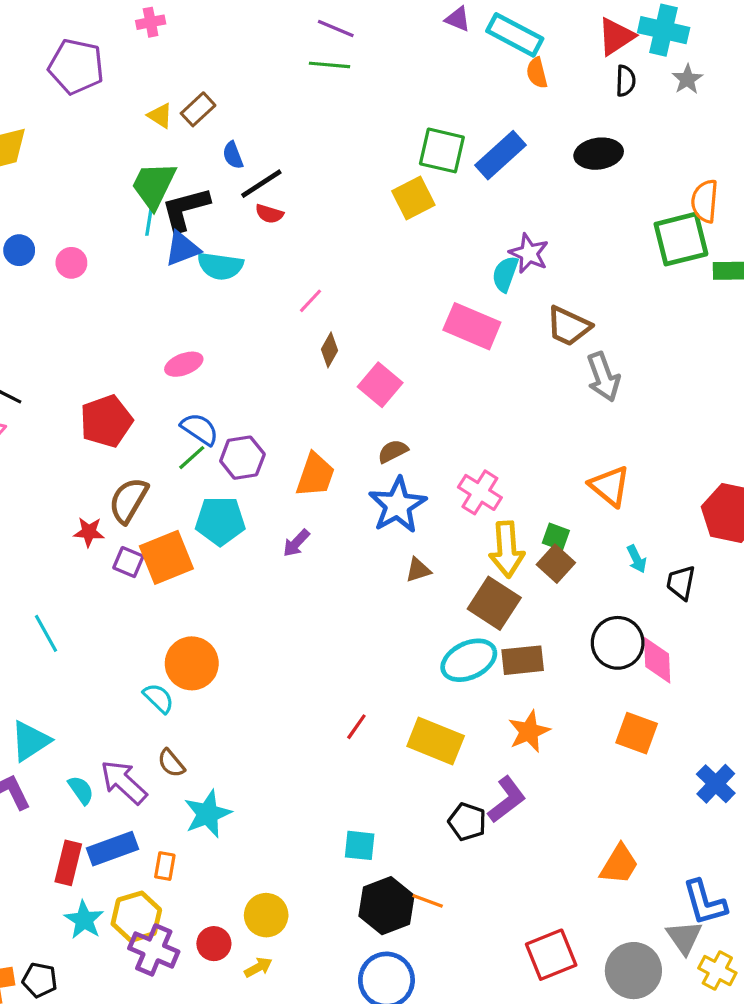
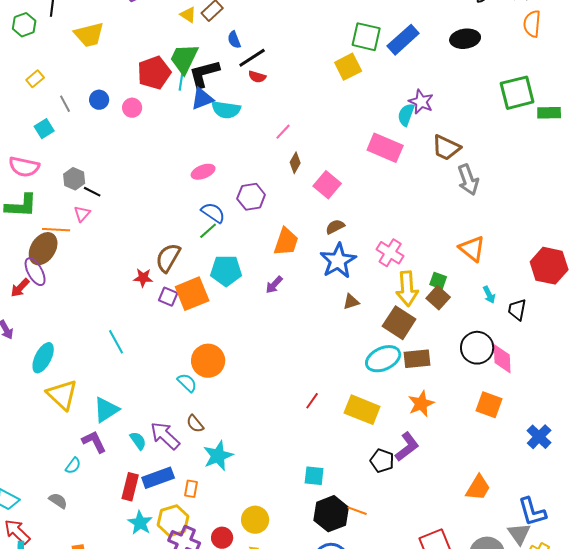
orange semicircle: (705, 201) -> (532, 24), moved
red pentagon: (106, 421) -> (154, 73), moved
purple hexagon: (242, 458) -> (251, 197), moved

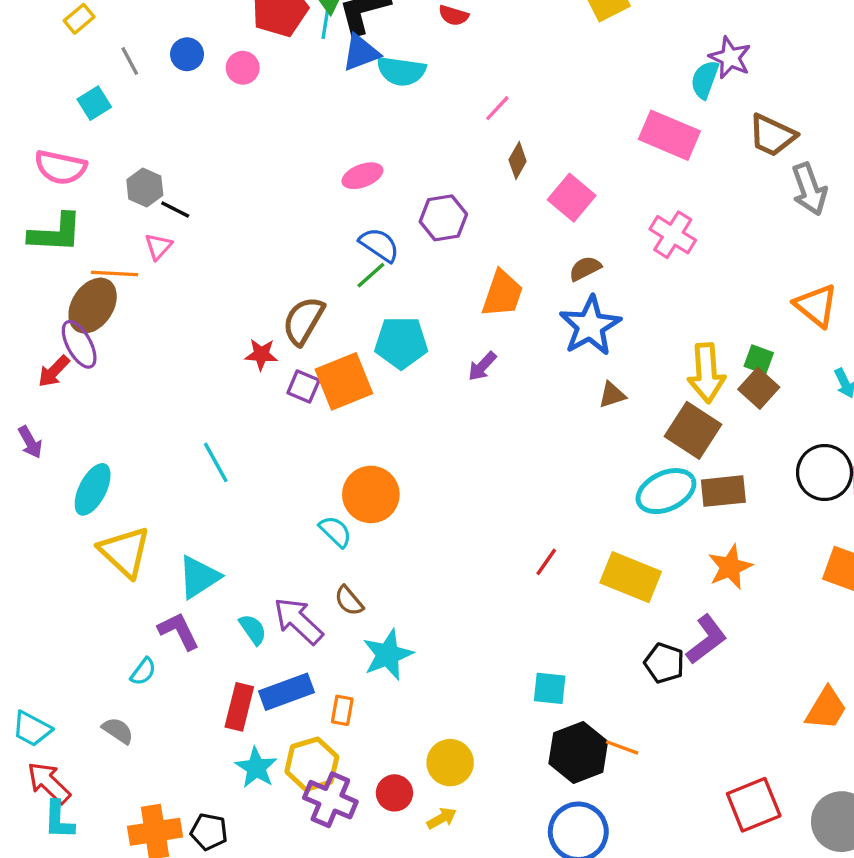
pink cross: (390, 253) -> (673, 235), moved

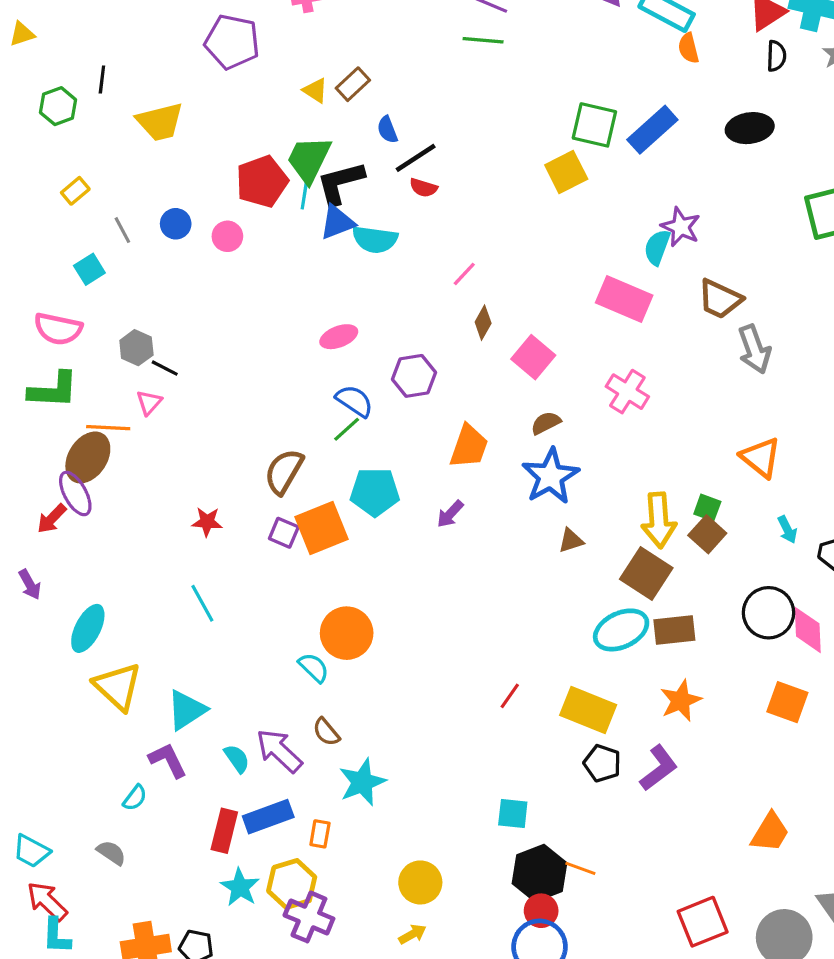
red star: (261, 354) -> (207, 522), moved
black pentagon: (664, 663) -> (602, 763), moved
red circle: (394, 793) -> (541, 911), moved

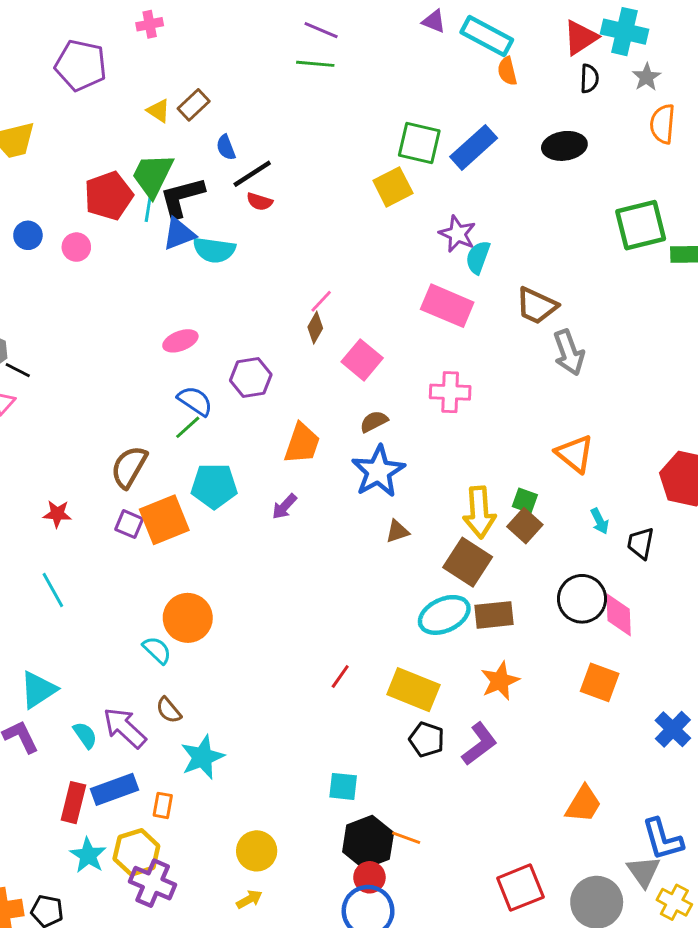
purple star: (681, 227) -> (457, 234), moved
pink line: (464, 274) -> (321, 301), moved
pink cross: (627, 392) -> (450, 392), turned -30

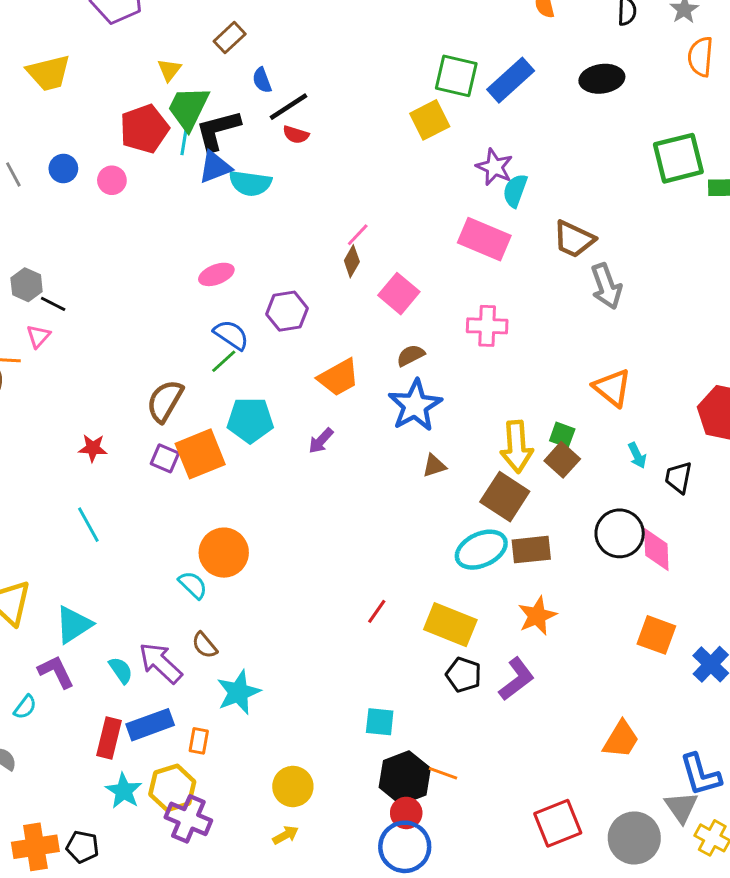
yellow triangle: (158, 111) -> (169, 70), moved, turned 35
orange trapezoid: (302, 443) -> (339, 377), turned 42
orange square: (600, 682) -> (656, 635), moved

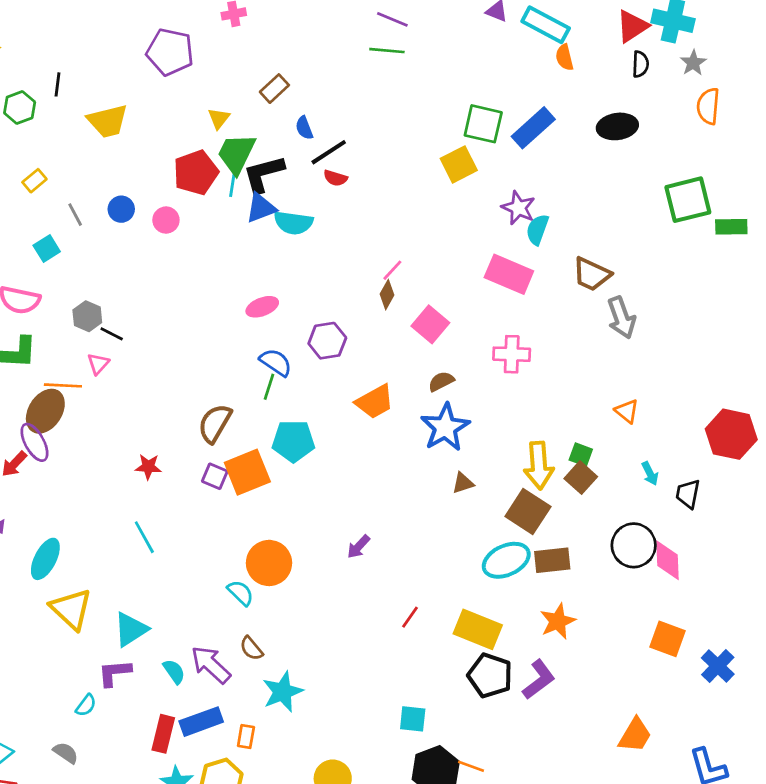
green line: (224, 361) -> (269, 387), turned -30
orange triangle: (612, 388) -> (627, 411), size x0.7
purple arrow: (321, 441) -> (358, 547), moved
purple L-shape: (56, 672) -> (114, 673), turned -69
black pentagon: (464, 675) -> (490, 675), size x1.4

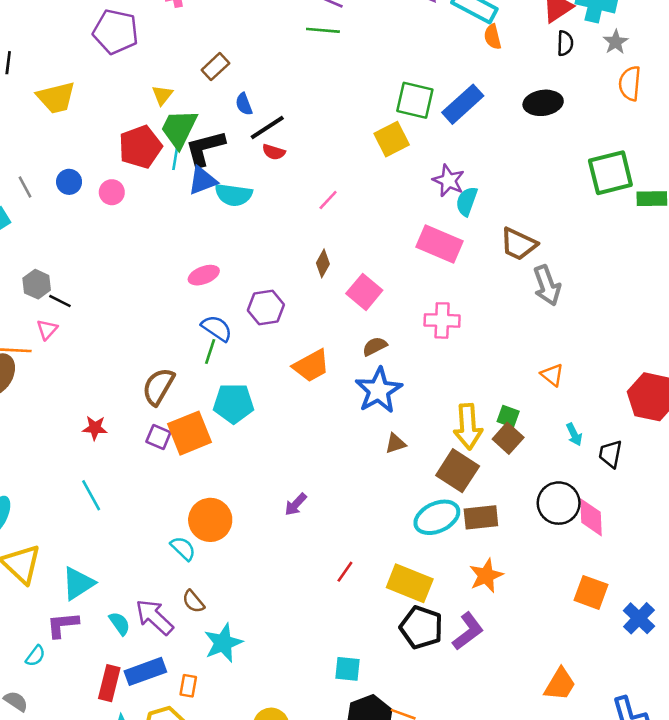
pink line: (392, 270) -> (328, 200), moved

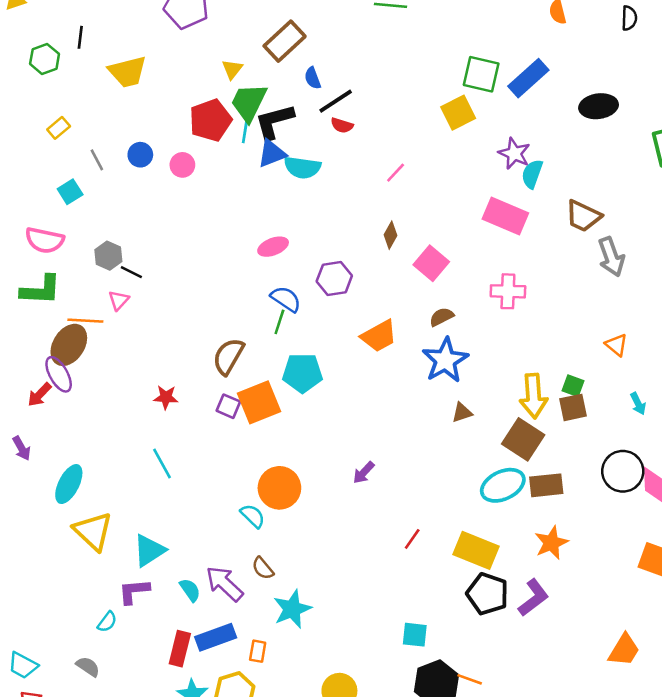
brown rectangle: (215, 67) -> (285, 41), size x1.5
black ellipse: (543, 103) -> (599, 106), moved
brown square: (508, 438) -> (573, 407), turned 36

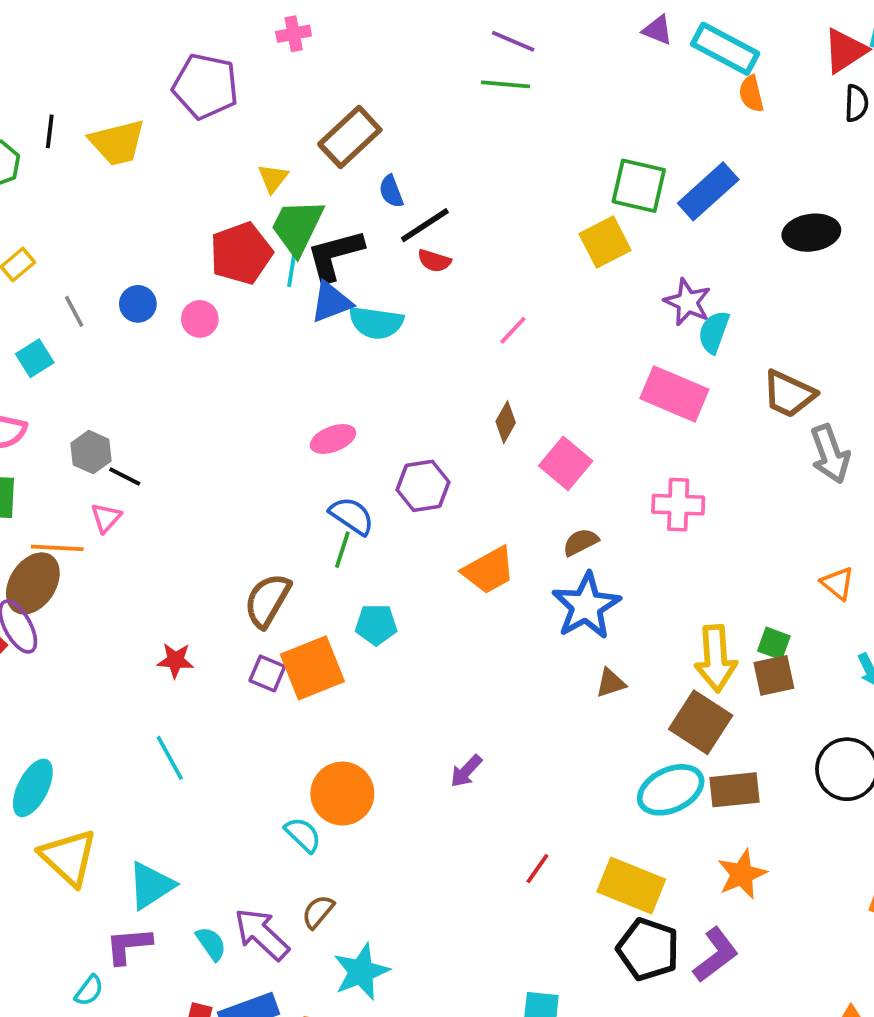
yellow trapezoid: (128, 72) -> (117, 143), moved
cyan pentagon: (302, 373) -> (376, 625), size x0.7
brown semicircle: (263, 568) -> (318, 912), turned 80

